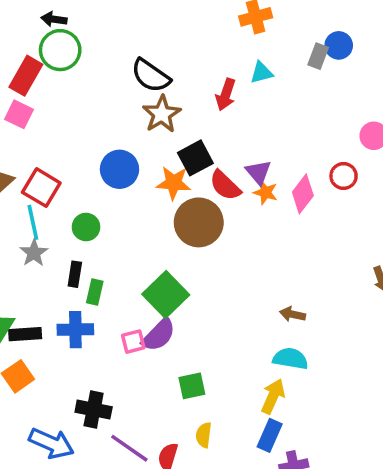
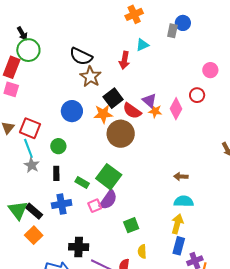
black arrow: (54, 19) -> (22, 33), turned -120
green rectangle: (95, 292) -> (82, 183), moved, turned -64
black rectangle: (25, 334) -> (34, 211), turned 54

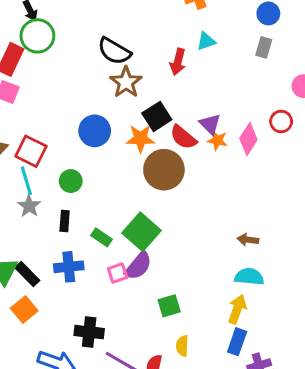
gray rectangle: (172, 31) -> (264, 47), moved

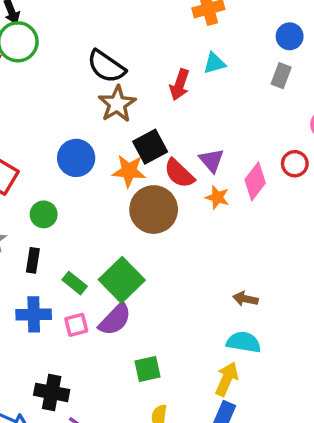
orange star: (217, 140) -> (217, 197), moved
pink square: (118, 273) -> (76, 325), moved

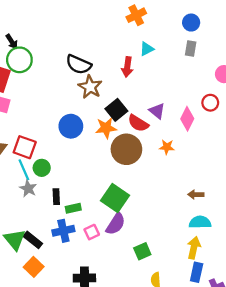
orange star: (217, 197) -> (167, 147), moved
green circle: (44, 214) -> (42, 168), moved
green rectangle: (75, 283) -> (73, 208), moved, turned -40

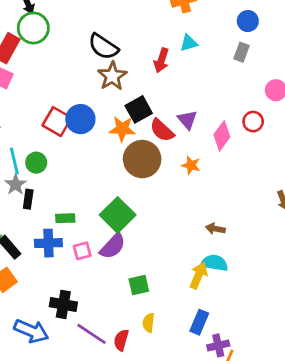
red square: (25, 147) -> (57, 122), moved
black rectangle: (56, 197) -> (28, 199), moved
yellow arrow: (194, 248) -> (198, 275), moved

